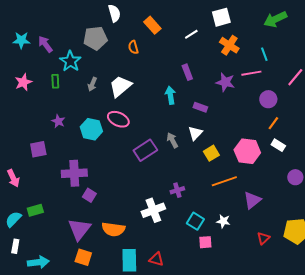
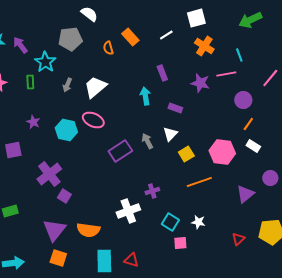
white semicircle: (114, 13) -> (89, 14), turned -36
orange rectangle: (152, 25) -> (130, 37), moved
purple cross: (74, 173) -> (49, 174), turned -35
purple triangle: (252, 200) -> (245, 194), moved

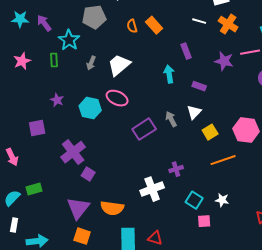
white line: (166, 35) -> (199, 21), moved, turned 48
orange rectangle: (130, 37) -> (154, 25), moved

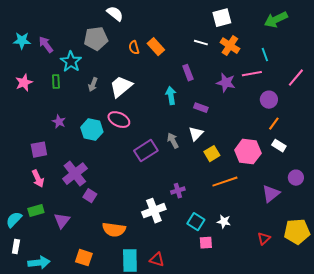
pink arrow: (12, 157) -> (38, 179), moved
purple triangle: (78, 208) -> (62, 221), moved, size x0.7

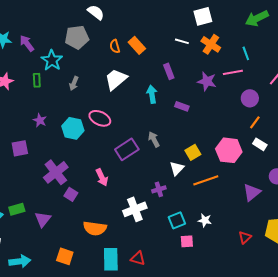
white trapezoid: (121, 87) -> (116, 79), moved
white triangle: (196, 134) -> (177, 168), moved
pink arrow: (38, 179) -> (102, 177), moved
cyan square: (196, 222) -> (177, 220), turned 36

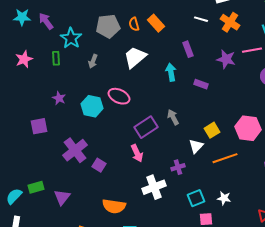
gray pentagon: (77, 37) -> (108, 26), moved
pink arrow: (102, 177) -> (137, 153), moved
purple square: (71, 194) -> (99, 165), moved

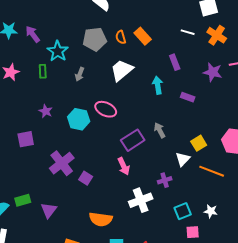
orange line: (225, 158) -> (212, 171), turned 40

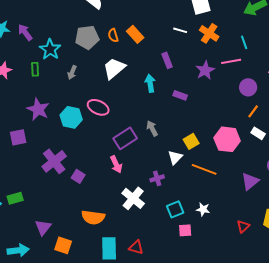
purple star: (213, 72) -> (205, 70), turned 30
purple star: (46, 111) -> (38, 109), size x1.6
white cross: (141, 200) -> (133, 198), turned -30
purple triangle: (49, 210) -> (43, 227), moved

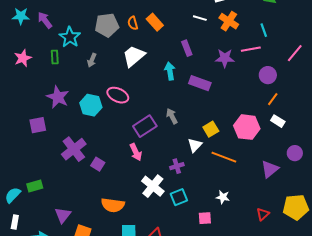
purple star: (205, 70) -> (225, 58), turned 30
purple rectangle: (180, 95) -> (200, 83), size x1.5
cyan square: (175, 209) -> (179, 197), moved

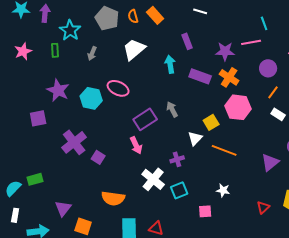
purple arrow: (45, 20) -> (45, 13), turned 42
orange cross: (229, 21) -> (229, 77), moved
gray pentagon: (107, 25) -> (107, 18), turned 30
pink hexagon: (247, 127) -> (238, 107), moved

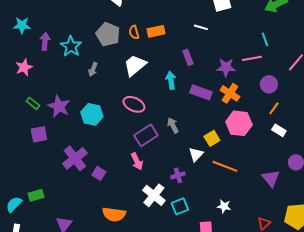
purple arrow: (45, 13) -> (45, 41), moved
orange rectangle: (155, 15) -> (156, 31), turned -60
green rectangle: (55, 50) -> (33, 103), moved, turned -48
pink ellipse: (118, 88) -> (134, 104), moved
purple triangle: (270, 162) -> (271, 178), turned -30

